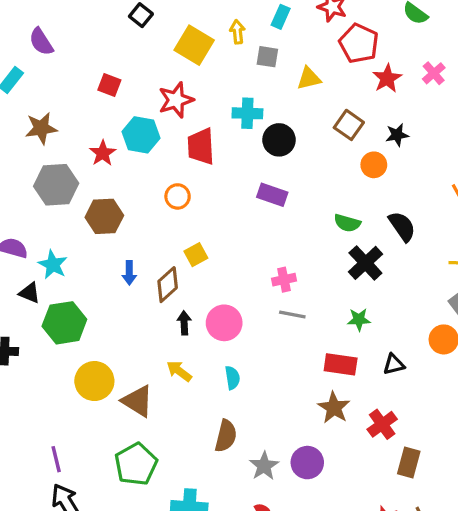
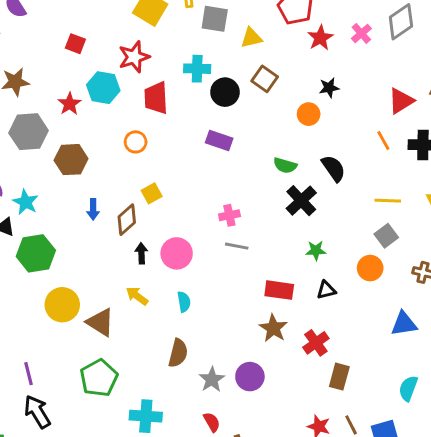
gray square: (267, 57) -> (215, 19), size x1.4
brown square: (349, 125) -> (265, 79), moved
green star: (359, 319) -> (316, 250), moved

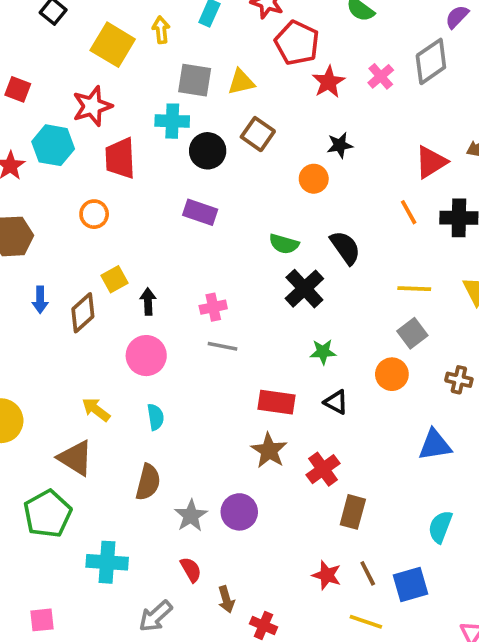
gray square: (215, 19) -> (195, 80), moved
black arrow: (141, 253) -> (148, 302), moved
black triangle: (326, 290) -> (336, 402), turned 42
brown triangle: (100, 322) -> (75, 458), moved

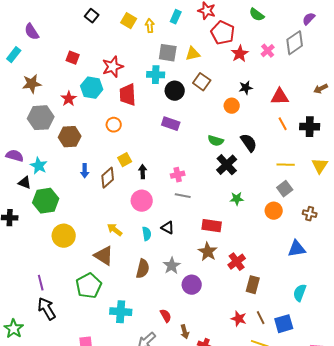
yellow square: (113, 45) -> (129, 21), moved, size x0.7
red triangle: (431, 162) -> (280, 97), moved, turned 30
black triangle: (336, 402) -> (168, 228), moved
gray star: (191, 516) -> (172, 266), moved

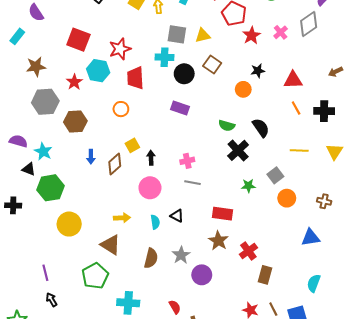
red square: (73, 58) -> (78, 40), size x1.6
gray square: (285, 189) -> (275, 175), moved
yellow arrow: (115, 230) -> (122, 218), turned 140
black arrow: (47, 309) -> (52, 300), size x0.6

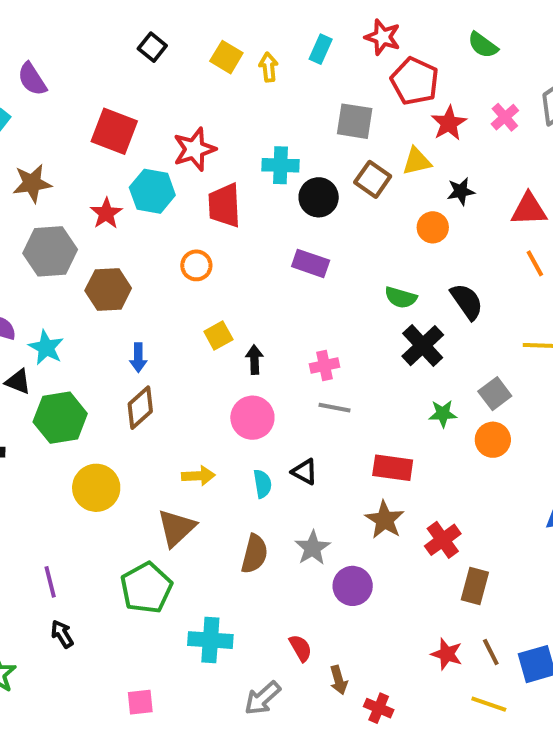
gray square: (177, 34) -> (355, 121), moved
yellow triangle: (203, 35) -> (417, 161), moved
brown diamond: (115, 164) -> (140, 408), moved
orange circle: (287, 198) -> (493, 440), moved
brown triangle: (111, 245) -> (176, 528), turned 45

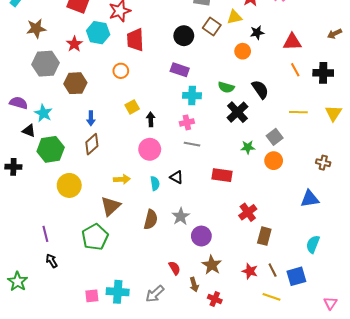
cyan cross: (281, 165) -> (192, 96), moved
brown star: (385, 520) -> (212, 265), moved
cyan cross: (210, 640) -> (118, 292), moved

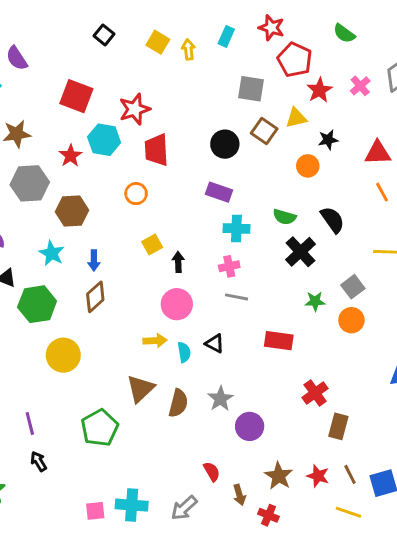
cyan star: (43, 113) -> (52, 253), moved
yellow arrow: (122, 179) -> (155, 341), moved
brown triangle: (110, 206) -> (140, 389), moved
brown star: (212, 265) -> (279, 476), moved

